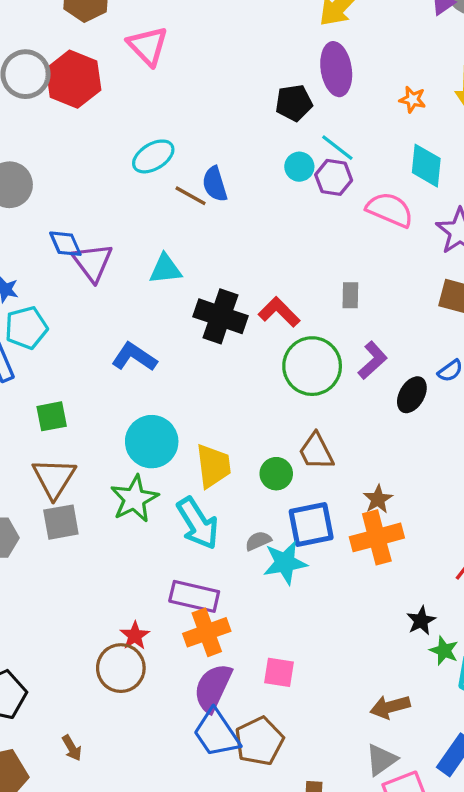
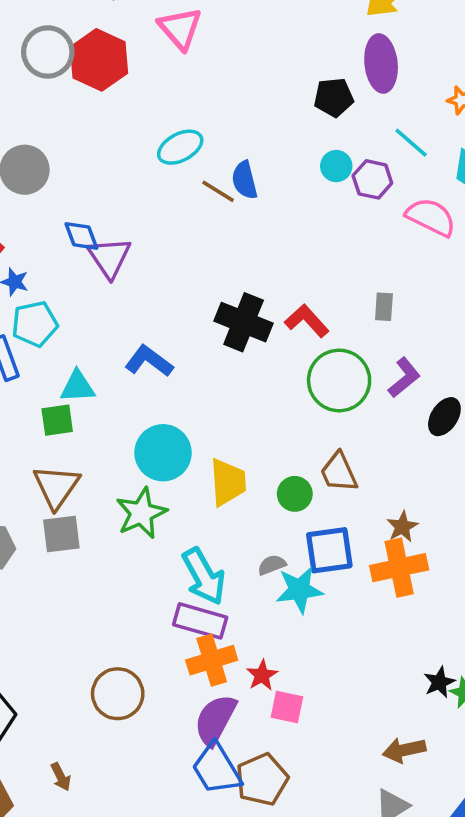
cyan line: (337, 148) -> (411, 143), moved
cyan triangle: (165, 269) -> (77, 387), moved
cyan arrow: (198, 523) -> (204, 576), moved
black star: (421, 621) -> (439, 682), moved
red star: (135, 636) -> (262, 675), moved

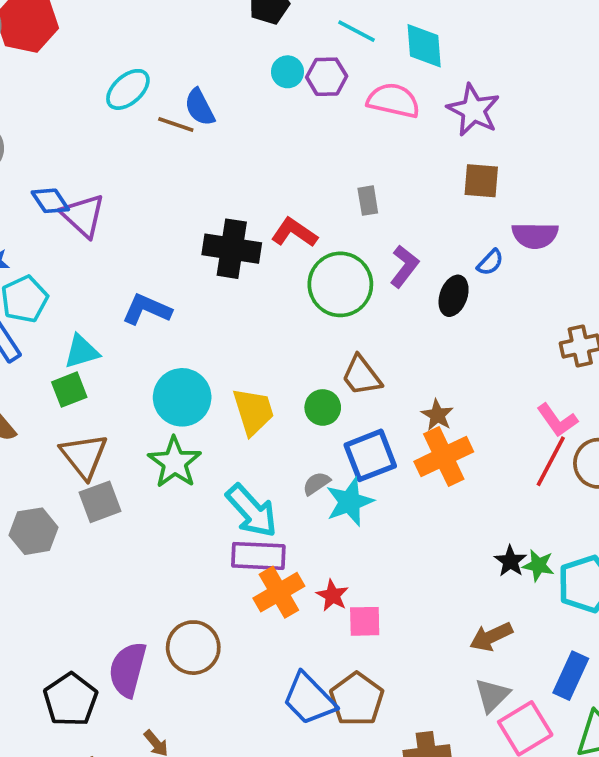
purple semicircle: (215, 720) -> (128, 669), moved

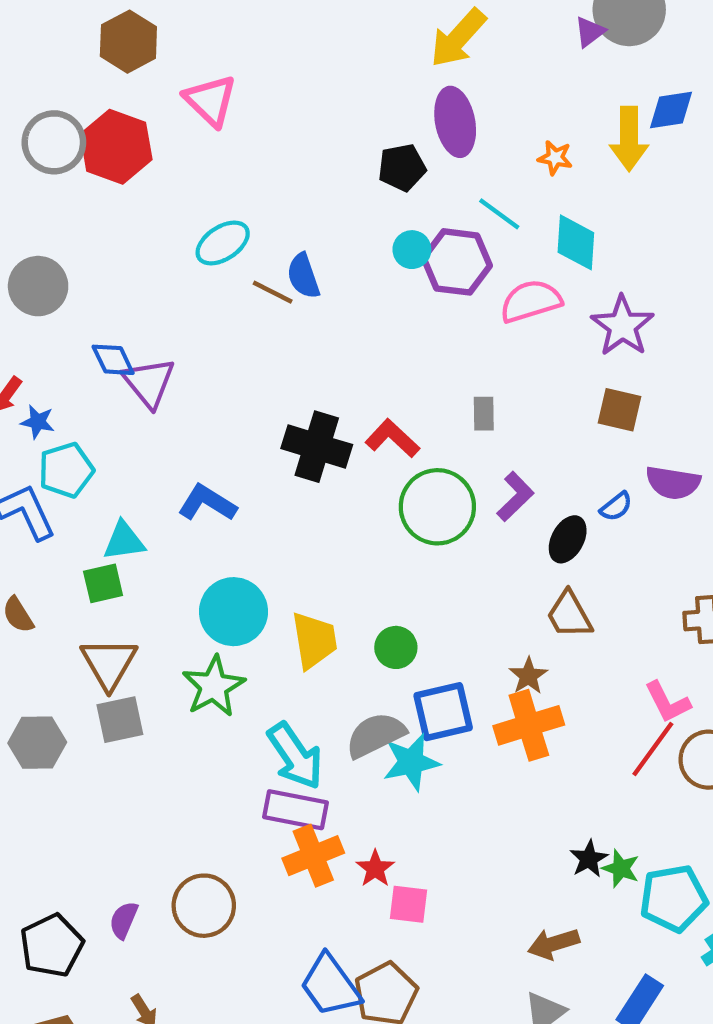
purple hexagon: (327, 77) -> (457, 262), size x1.4
pink semicircle: (393, 101) -> (531, 301), turned -38
brown trapezoid: (361, 376) -> (569, 615), moved
gray semicircle: (316, 483) -> (376, 735), size x1.8
purple semicircle: (128, 669) -> (124, 920), size x0.6

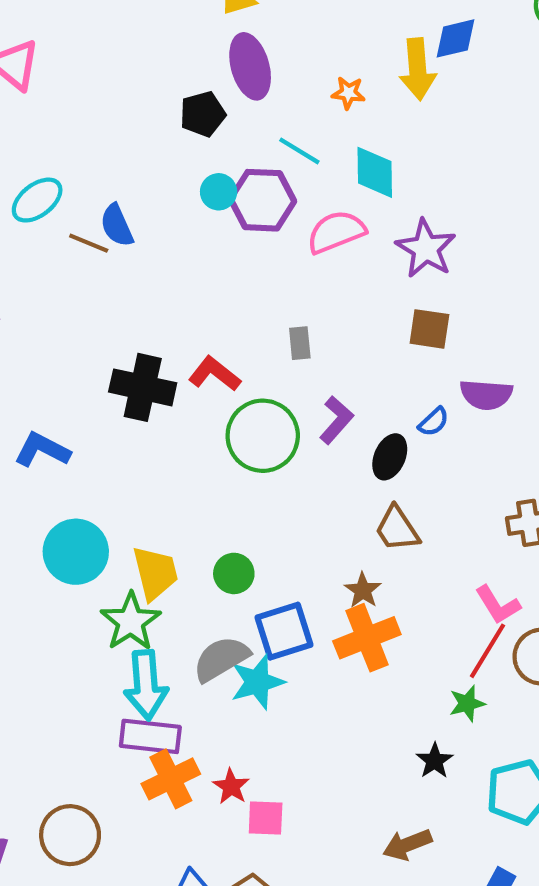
green star: (214, 686) -> (131, 622), moved
cyan arrow: (295, 756) -> (146, 685), turned 34
green star: (621, 869) -> (467, 703), moved, turned -30

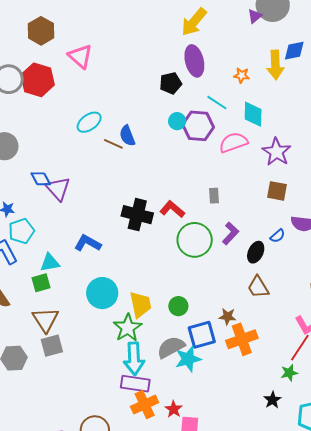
brown star: (363, 590) -> (227, 317), moved, turned -30

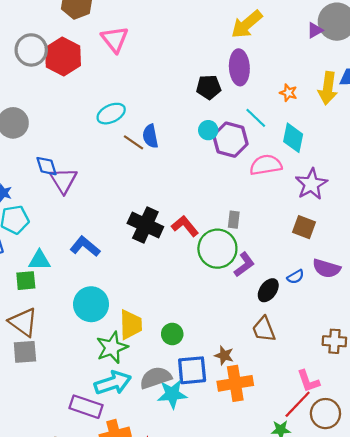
green circle: (195, 240) -> (217, 249), moved
brown triangle: (46, 320) -> (23, 322), turned -32
cyan arrow: (134, 359) -> (113, 383), turned -116
purple rectangle: (135, 384) -> (86, 407), moved

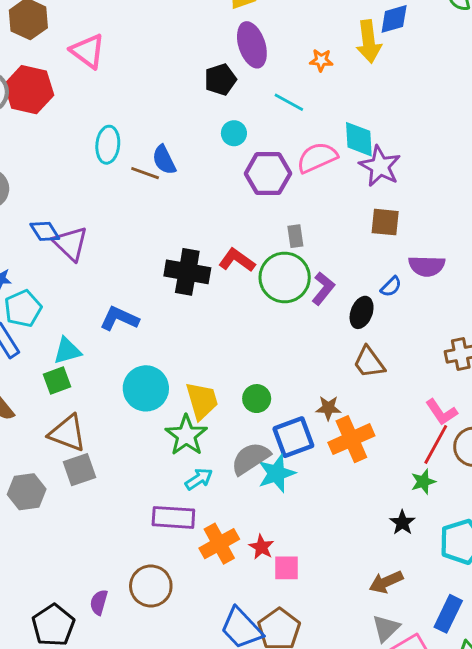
cyan ellipse: (111, 114) -> (108, 145), turned -44
cyan diamond: (293, 138) -> (359, 139), moved
purple hexagon: (230, 140) -> (268, 173), moved
cyan arrow: (113, 383) -> (199, 479), size x0.6

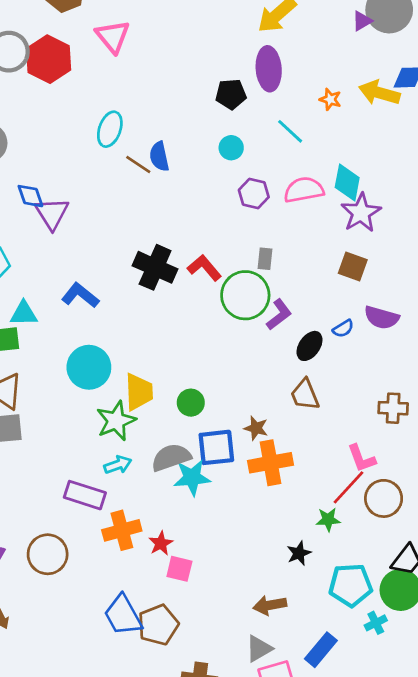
yellow arrow: (369, 41) -> (379, 93), turned 99
purple hexagon: (268, 173) -> (254, 194), size x0.7

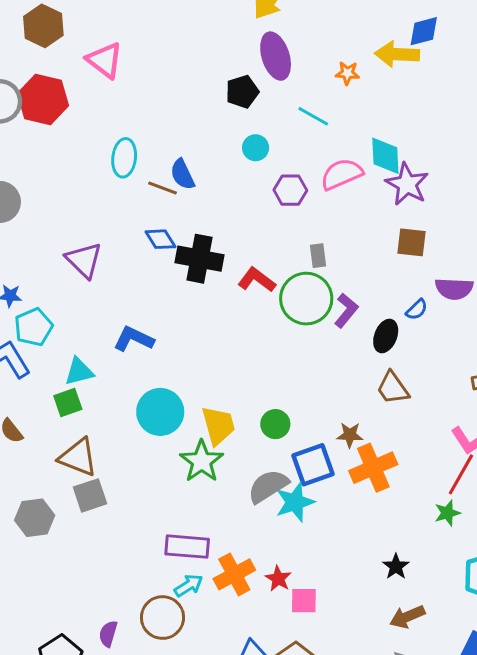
blue diamond: (30, 196) -> (160, 239), moved
black cross: (155, 267) -> (199, 259), moved
cyan arrow: (118, 465) -> (189, 585), moved
black star: (299, 553) -> (396, 567), moved

